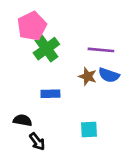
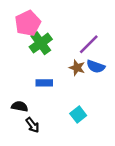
purple line: (101, 50) -> (89, 44), turned -50
cyan square: (89, 130) -> (78, 115), turned -35

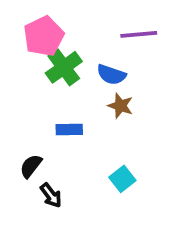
purple line: (89, 44) -> (139, 34), moved, turned 40
blue semicircle: (96, 67) -> (111, 75), moved
black semicircle: (20, 106) -> (31, 166), turned -63

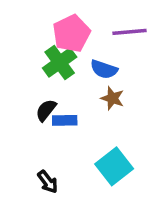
pink pentagon: (44, 36) -> (71, 34), moved
black semicircle: (31, 166) -> (46, 110), moved
cyan square: (122, 179) -> (114, 166), size x1.5

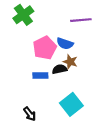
pink pentagon: (71, 34) -> (45, 48), moved
green cross: (60, 62) -> (23, 15), moved
black semicircle: (46, 110) -> (60, 69), moved, turned 40

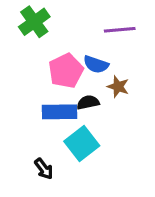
brown star: (70, 62) -> (118, 87), moved
blue rectangle: (40, 76) -> (60, 112), size x1.5
cyan square: (71, 104) -> (82, 143), moved

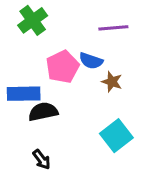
black semicircle: (88, 102) -> (43, 112), moved, size x1.4
blue rectangle: (60, 112) -> (24, 94), moved
cyan square: (82, 143) -> (116, 136), moved

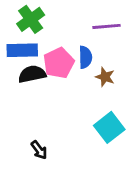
blue semicircle: (91, 61) -> (85, 57), turned -110
blue rectangle: (24, 94) -> (22, 50), moved
black semicircle: (43, 112) -> (32, 74), moved

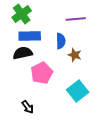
blue rectangle: (22, 50) -> (30, 36), moved
pink pentagon: (59, 63) -> (42, 73), moved

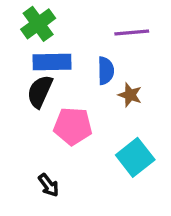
black semicircle: (23, 53) -> (40, 91), turned -54
pink pentagon: (42, 73) -> (73, 126), turned 30

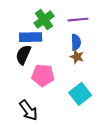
green cross: (38, 24) -> (44, 20), moved
blue semicircle: (106, 71) -> (76, 42), moved
black arrow: (48, 185) -> (28, 110), size x1.5

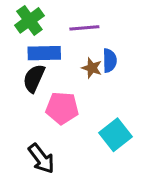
green cross: (44, 20) -> (29, 20), moved
purple line: (78, 20) -> (84, 28), moved
brown star: (77, 57) -> (92, 68), moved

